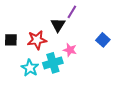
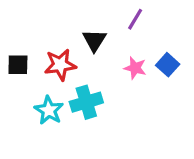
purple line: (72, 12) -> (135, 19), moved
pink star: (70, 50) -> (135, 68), moved

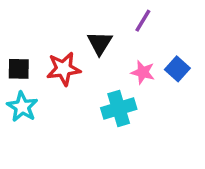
cyan cross: (86, 102) -> (119, 108), moved
cyan star: (49, 110) -> (22, 107), moved

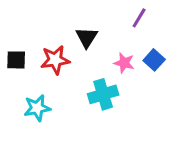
purple line: (143, 21) -> (139, 18), moved
cyan star: (22, 107) -> (37, 108), moved, turned 30

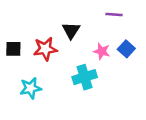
purple line: (139, 18) -> (114, 14), turned 63

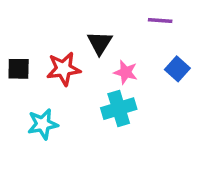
pink star: (102, 51) -> (126, 72), moved

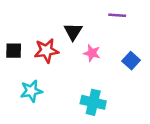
blue square: (177, 69) -> (131, 61), moved
cyan cross: (119, 109) -> (93, 102), moved, turned 30

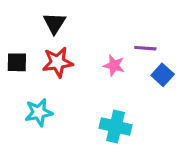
purple line: (117, 15) -> (145, 48), moved
black triangle: (73, 32) -> (54, 23), moved

